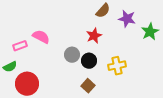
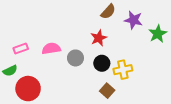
pink semicircle: (41, 37) -> (51, 48), moved, turned -36
black circle: (89, 61) -> (102, 63), moved
brown square: (88, 86) -> (107, 91), moved

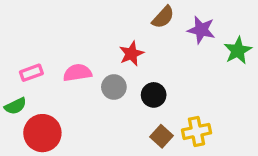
red star: (99, 38) -> (131, 54), moved
yellow cross: (123, 70) -> (196, 131), moved

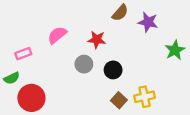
green star: (238, 50) -> (175, 50), moved
red star: (131, 54) -> (97, 40), turned 30
pink semicircle: (77, 73) -> (57, 35), moved, turned -30

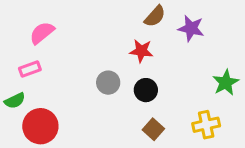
pink semicircle: (57, 35) -> (42, 33), moved
red star: (97, 40) -> (141, 51), moved
green star: (175, 50) -> (226, 83), moved
yellow cross: (145, 97) -> (206, 125), moved

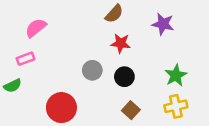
brown semicircle: (155, 16) -> (114, 14), moved
green star: (226, 83) -> (176, 75), moved
red circle: (40, 126) -> (61, 108), moved

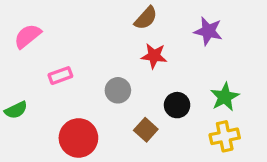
pink semicircle: (36, 28) -> (28, 36), moved
pink rectangle: (25, 59) -> (60, 76), moved
black circle: (124, 77) -> (177, 105), moved
brown square: (131, 110) -> (146, 130), moved

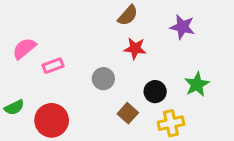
pink semicircle: (28, 36) -> (24, 48), moved
green semicircle: (16, 110) -> (14, 107), moved
yellow cross: (225, 136) -> (171, 123), moved
red circle: (78, 138) -> (52, 120), moved

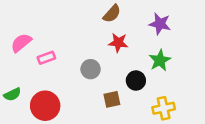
green star: (197, 84) -> (160, 60), moved
brown square: (128, 113) -> (112, 99), turned 36
yellow cross: (171, 123) -> (164, 108), moved

